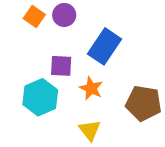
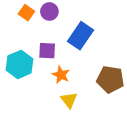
orange star: (91, 88) -> (61, 75), moved
cyan hexagon: (40, 97) -> (20, 64), moved

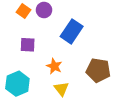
purple square: (47, 51) -> (28, 45), moved
cyan hexagon: (20, 64) -> (17, 84), moved

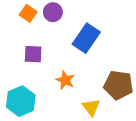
yellow triangle: (61, 89) -> (91, 107), moved

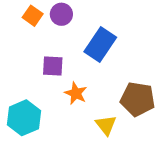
purple square: (33, 54) -> (53, 66), moved

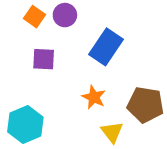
purple square: (53, 66) -> (44, 59), moved
orange star: (76, 93) -> (94, 97), moved

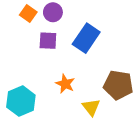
purple square: (44, 59) -> (48, 41), moved
orange star: (94, 97) -> (65, 84), moved

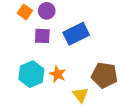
blue rectangle: (86, 38) -> (76, 34), turned 30
cyan hexagon: (21, 101) -> (31, 74), moved

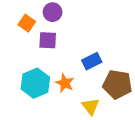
orange square: (25, 12) -> (27, 23), moved
blue rectangle: (76, 34) -> (92, 61), moved, size x0.7

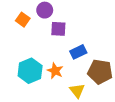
purple square: (48, 40) -> (58, 29), moved

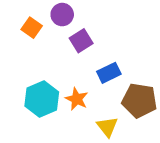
purple square: (58, 29) -> (81, 41), turned -35

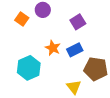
purple square: (81, 41) -> (78, 22), moved
orange star: (77, 99) -> (53, 48), moved

